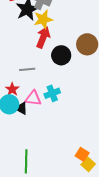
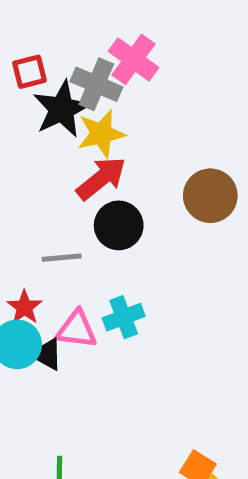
red arrow: (43, 37) -> (101, 178), turned 30
black circle: (61, 55) -> (119, 225), moved

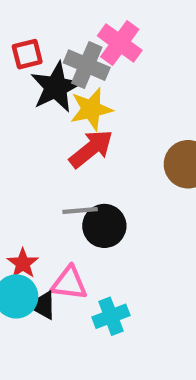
black circle: (119, 225) -> (104, 226), moved
gray line: (62, 258) -> (80, 211), moved
cyan cross: (124, 317) -> (111, 316), moved

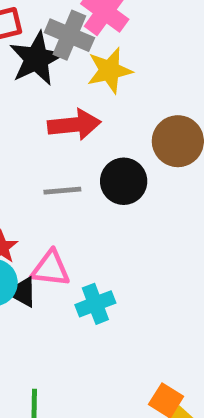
yellow star: (91, 109) -> (109, 70), moved
red arrow: (91, 149) -> (74, 125), turned 33
black circle: (104, 226) -> (124, 181), moved

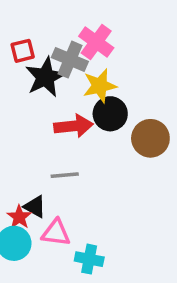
black circle: (124, 181) -> (110, 114), moved
black triangle: (22, 292) -> (35, 207), moved
cyan cross: (95, 304) -> (89, 259), turned 32

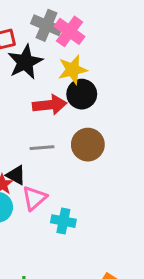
gray cross: (70, 60) -> (47, 25), moved
brown circle: (150, 138) -> (88, 145), moved
pink triangle: (56, 233) -> (34, 198), turned -48

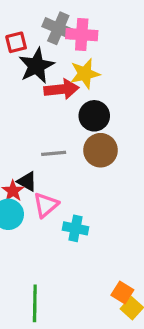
pink cross: (69, 31) -> (82, 35), turned -32
black circle: (82, 94) -> (94, 116), moved
red arrow: (50, 105) -> (61, 89), moved

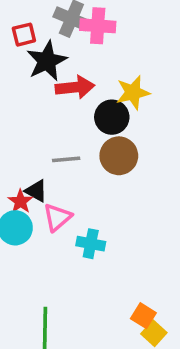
yellow star: (85, 74) -> (133, 93), moved

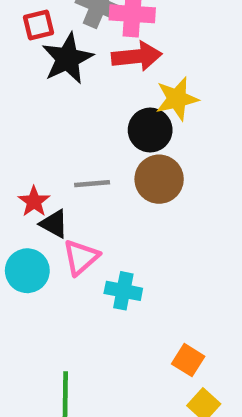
red arrow: (75, 87) -> (137, 56), moved
red star: (20, 201) -> (34, 201), moved
orange square: (143, 316) -> (188, 360), moved

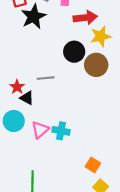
red arrow: (137, 56) -> (85, 18), moved
yellow star: (177, 99) -> (101, 36), moved
brown circle: (159, 179) -> (96, 65), moved
pink triangle: (81, 257) -> (40, 130), moved

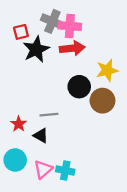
red arrow: (85, 18) -> (72, 48), moved
black triangle: (27, 98) -> (41, 136), moved

